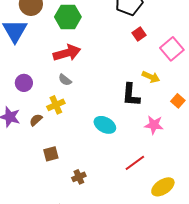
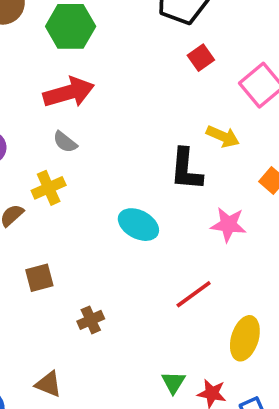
yellow ellipse: (163, 187) -> (245, 338), turned -40

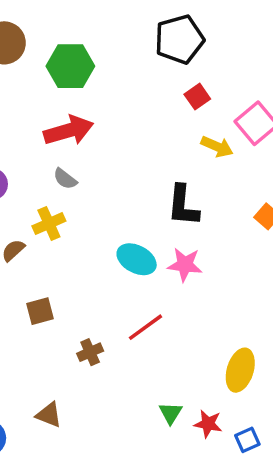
yellow arrow: (223, 136) -> (217, 147), moved
pink star: (228, 225) -> (185, 265), moved
red line: (194, 294) -> (145, 327), moved

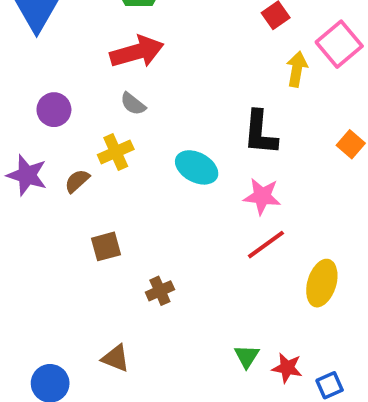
yellow arrow: (217, 147) -> (297, 69), turned -104
cyan ellipse: (137, 259) -> (197, 167), moved
red line: (145, 327) -> (266, 245), moved
yellow ellipse: (240, 370) -> (322, 283), moved

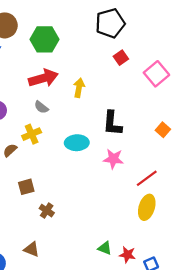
yellow arrow: (297, 69) -> (79, 88), moved
cyan ellipse: (197, 167) -> (77, 143), turned -30
red line: (266, 245) -> (147, 178), moved
brown cross: (160, 291) -> (47, 211), moved, turned -32
green triangle: (247, 356) -> (105, 248), turned -40

